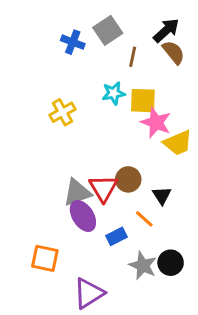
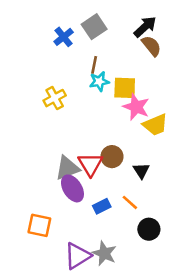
blue cross: (73, 42) -> (64, 37), turned 30
brown line: (133, 57) -> (94, 65), moved
orange line: (144, 219) -> (130, 202), moved
gray star: (143, 266) -> (104, 253), moved

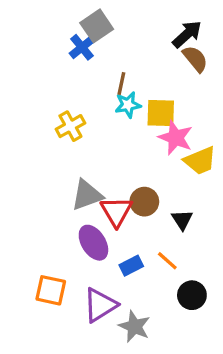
gray square: (94, 27) -> (97, 26), moved
gray triangle: (67, 168) -> (87, 195), moved
purple triangle: (78, 256) -> (100, 305), moved

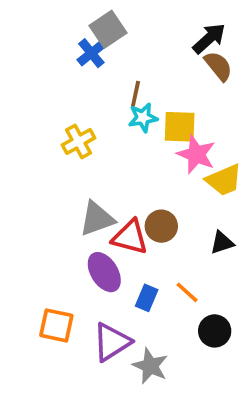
red triangle: (116, 211) -> (130, 237), turned -44
black triangle: (182, 220) -> (222, 243), moved, turned 45
blue rectangle: (131, 266) -> (147, 298), turned -40

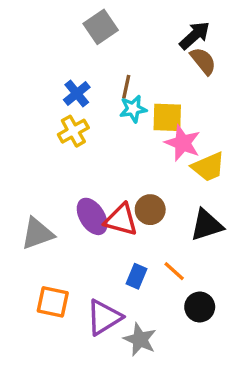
blue cross: (91, 53) -> (77, 93), moved
gray triangle: (97, 219) -> (37, 234), moved
black triangle: (222, 243) -> (207, 225), size x1.5
purple ellipse: (104, 272) -> (92, 216), moved

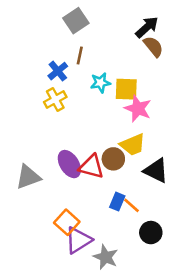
brown line: (126, 87) -> (80, 56), moved
yellow trapezoid: (208, 167) -> (133, 145), moved
black triangle: (207, 225) -> (156, 171), turned 44
blue rectangle: (136, 276) -> (117, 202), moved
orange square: (53, 302) -> (67, 222), moved, turned 30

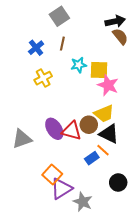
black arrow: (147, 27) -> (115, 21), turned 30
blue cross: (58, 71) -> (36, 48), moved
black triangle: (156, 171) -> (109, 134), moved
blue rectangle: (117, 202) -> (92, 158), turned 32
orange line: (131, 205) -> (103, 150), moved

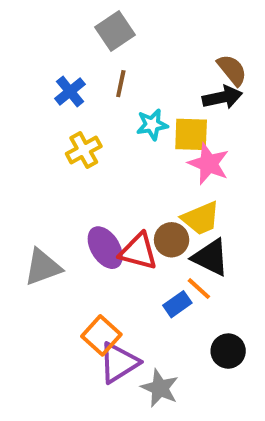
black arrow: (115, 21) -> (222, 97), moved

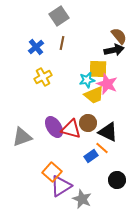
cyan star: (152, 125) -> (87, 80), moved
yellow trapezoid: (201, 218) -> (94, 95), moved

